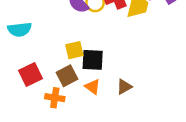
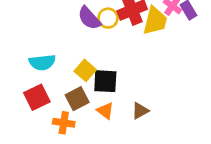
cyan semicircle: (20, 29) -> (42, 62), moved
yellow square: (74, 50) -> (85, 70), turned -36

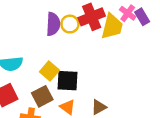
purple semicircle: (89, 18) -> (53, 24), turned -135

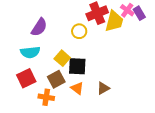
purple semicircle: (53, 24) -> (39, 27), moved, turned 30
yellow circle: (70, 24) -> (79, 31), moved

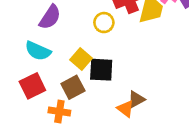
cyan semicircle: (30, 52) -> (38, 51), turned 30
orange triangle: (77, 88) -> (125, 109), moved

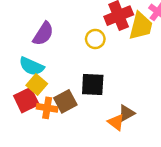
yellow square: (81, 59) -> (37, 84), moved
orange cross: (59, 112) -> (47, 108), moved

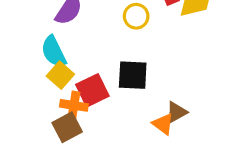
cyan semicircle: (32, 66) -> (54, 52), turned 40
red square: (26, 100) -> (92, 90), moved
brown square: (65, 101) -> (67, 127), moved

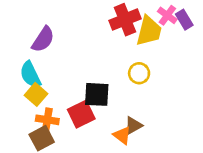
yellow circle: (136, 16) -> (139, 73), moved
red square: (92, 90) -> (81, 114), moved

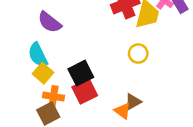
purple semicircle: (43, 39) -> (50, 22), turned 95
black square: (97, 94) -> (81, 73), moved, turned -30

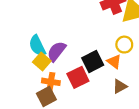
purple semicircle: (50, 22) -> (57, 51), moved, turned 90
black square: (81, 73) -> (93, 61), moved
orange triangle: (123, 111) -> (114, 61), moved

